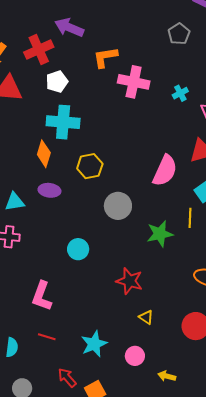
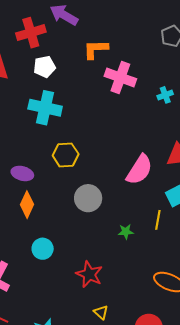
orange diamond: (44, 154) -> (27, 205), moved
green star: (160, 234) -> (126, 232), size x0.6
cyan circle: (78, 249) -> (43, 249), moved

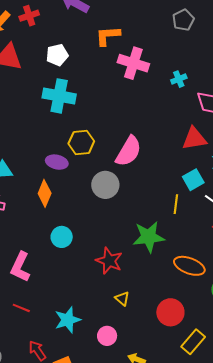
red cross: (31, 33) -> (29, 16), moved, size x0.7
pink semicircle: (139, 170) -> (129, 151), moved
purple ellipse: (22, 173) -> (57, 162), moved
green star: (126, 232) -> (149, 237), moved, size x2.0

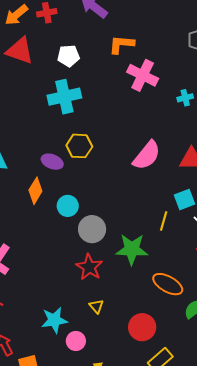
cyan cross: (59, 96) -> (64, 97), turned -32
pink semicircle: (129, 151) -> (147, 155), moved
gray circle: (105, 185) -> (92, 229), moved
cyan circle: (62, 237) -> (68, 206), moved
cyan star: (68, 320) -> (54, 320), moved

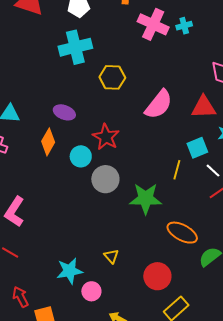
cyan cross: (185, 98) -> (184, 26), moved
yellow hexagon: (79, 146) -> (112, 77), moved
red star: (89, 267) -> (106, 137), moved

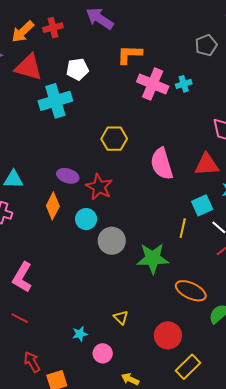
cyan cross: (75, 47) -> (55, 101), moved
pink semicircle: (159, 104) -> (162, 164), turned 128
red star: (106, 137) -> (99, 187), moved
cyan star: (70, 271) -> (80, 334), size x0.6

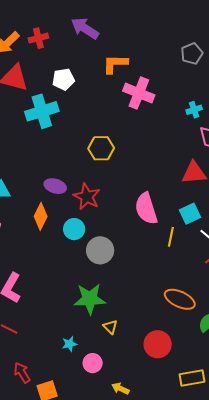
cyan cross: (184, 84) -> (194, 110), moved
pink semicircle: (162, 164) -> (146, 209), moved
green star: (153, 258) -> (90, 299), moved
yellow rectangle: (188, 367) -> (192, 378), moved, turned 35

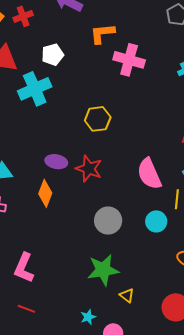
cyan circle: (74, 229) -> (156, 221), moved

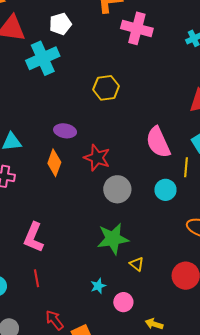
red star: (89, 169) -> (97, 158), moved
red line: (26, 309) -> (36, 278), turned 60

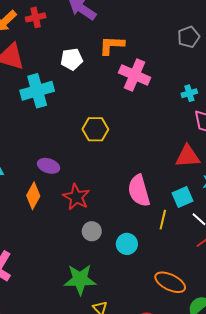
white pentagon: (60, 24) -> (72, 59), moved
gray circle: (117, 189) -> (92, 231), size x0.7
cyan circle: (165, 190) -> (127, 244), moved

